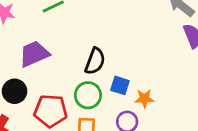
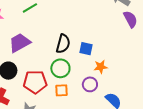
blue square: (120, 85) -> (86, 49), moved

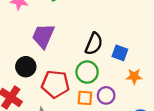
purple trapezoid: (20, 43) -> (43, 36), turned -45
purple circle: (90, 84) -> (106, 95), moved

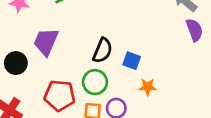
black circle: (26, 67) -> (16, 63), moved

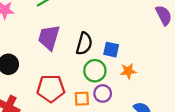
purple trapezoid: (46, 42) -> (49, 38), moved
green circle: (95, 82) -> (95, 71), moved

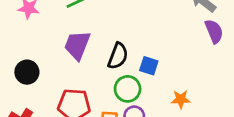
orange star: (128, 71) -> (181, 99), moved

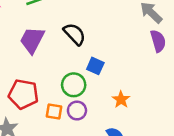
black semicircle: (118, 56) -> (75, 34), moved, turned -70
orange star: (181, 99) -> (121, 100), turned 30

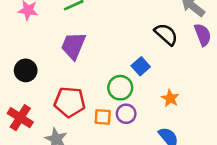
black semicircle: (75, 34) -> (166, 34), moved
blue square: (95, 66) -> (141, 66), turned 30

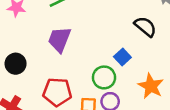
orange star: (170, 98) -> (151, 86), size x1.5

